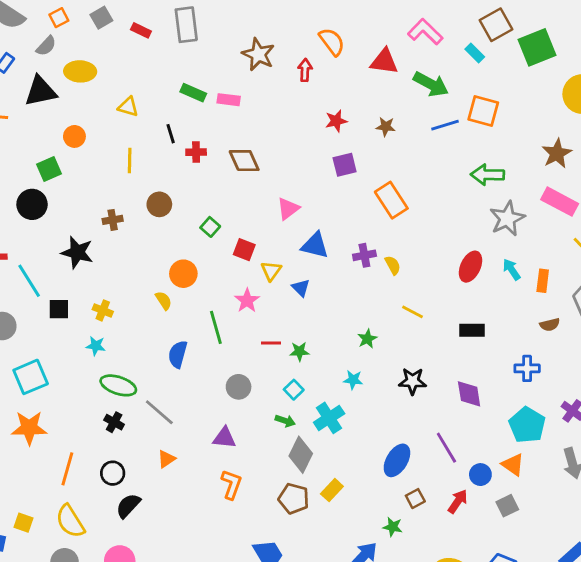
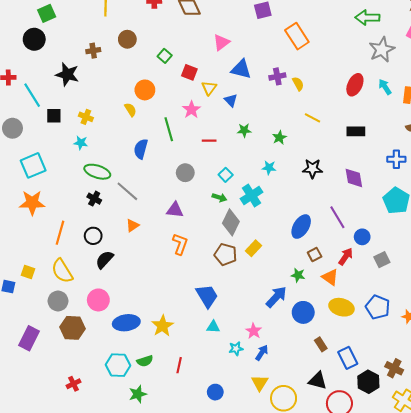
green star: (299, 351) -> (244, 130), moved
orange triangle: (513, 465) -> (330, 277), moved

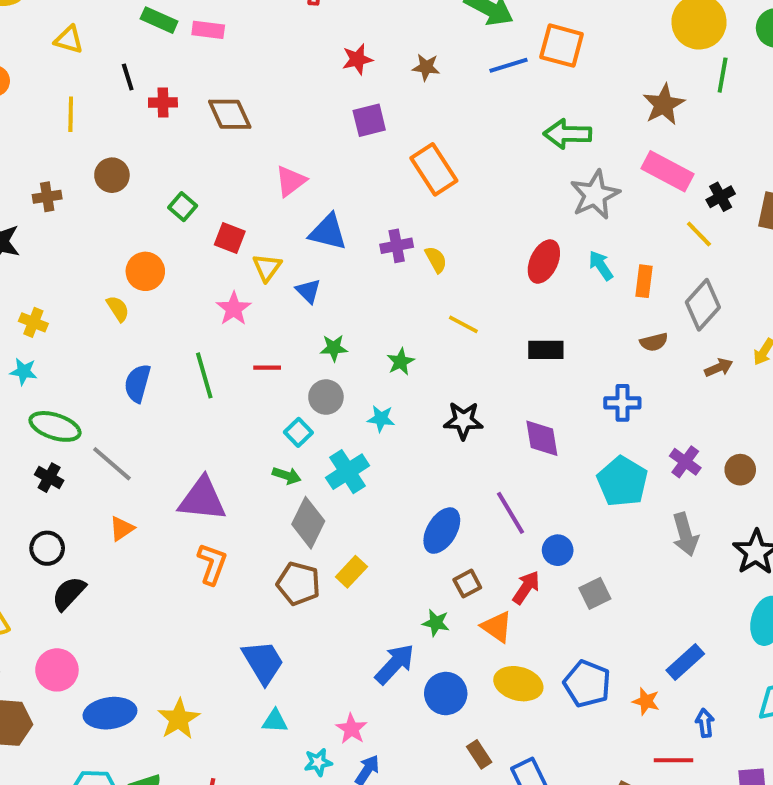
green line: (169, 129) -> (204, 375), moved
gray circle: (185, 173) -> (326, 397), moved
purple triangle: (175, 210) -> (202, 499), size x1.5

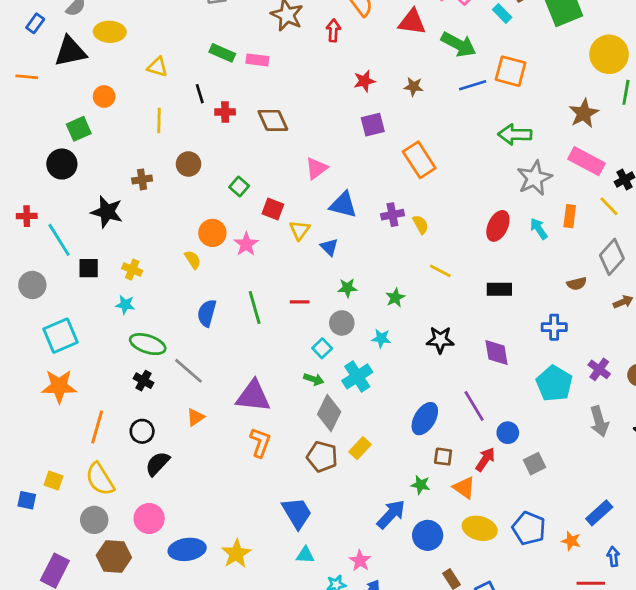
orange rectangle: (644, 281) -> (570, 216), moved
pink star: (234, 309) -> (246, 244), moved
brown square: (467, 584) -> (443, 457), turned 36

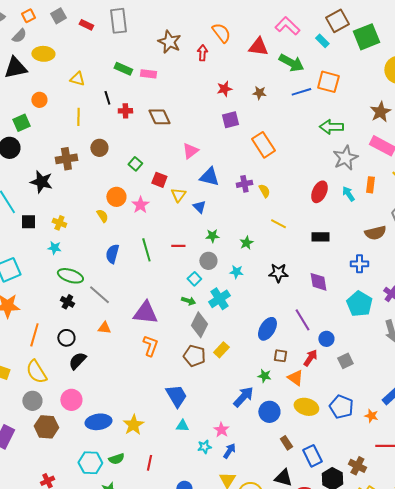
brown cross: (142, 179) -> (66, 159), size x1.5
brown semicircle: (577, 284) -> (375, 233), size x1.5
orange triangle: (196, 417) -> (104, 328), turned 40

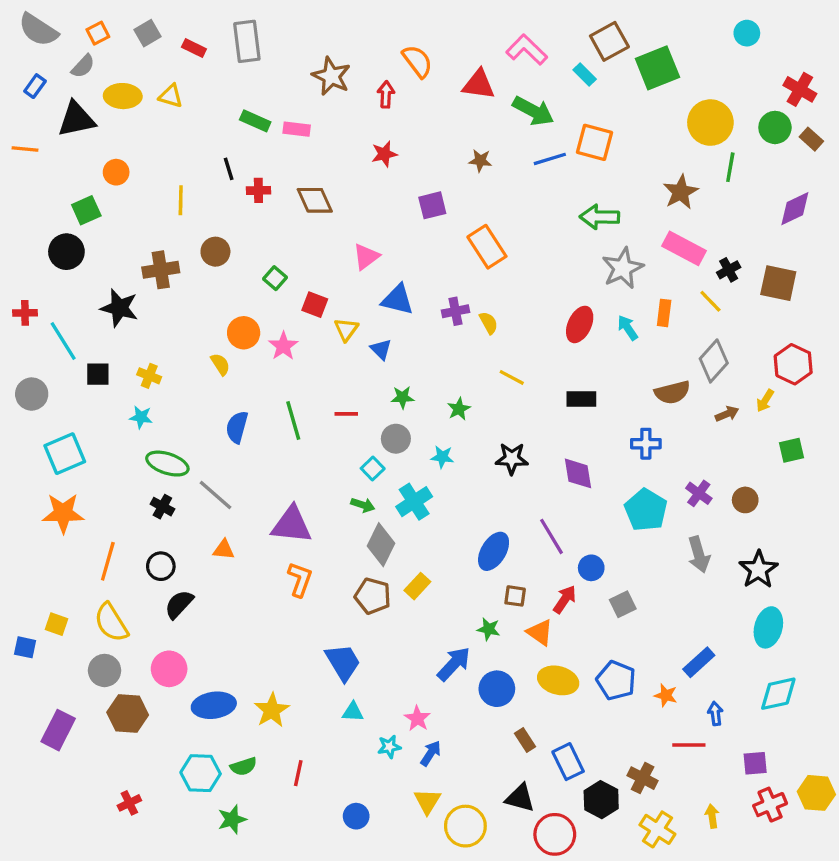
yellow triangle: (77, 79) -> (171, 96), moved
red star: (224, 89) -> (384, 154), moved

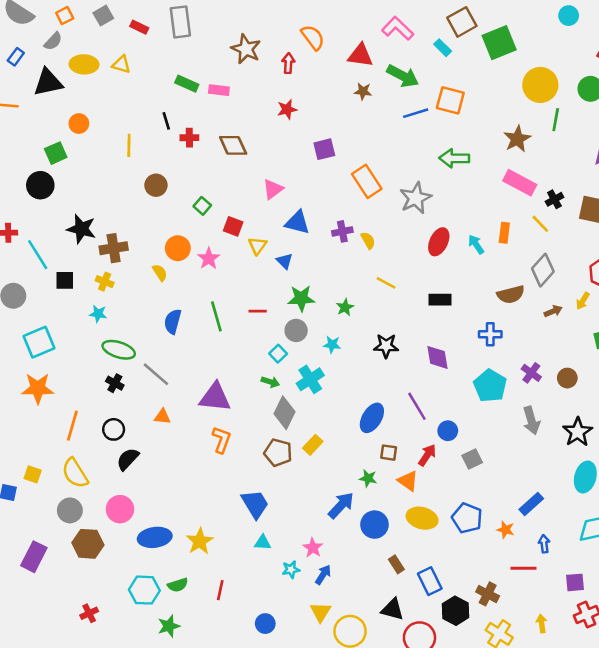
brown star: (480, 161) -> (363, 91), moved
gray star: (623, 268) -> (416, 198), moved
brown cross: (161, 270) -> (114, 248), moved
green star: (402, 397) -> (301, 298), size x1.5

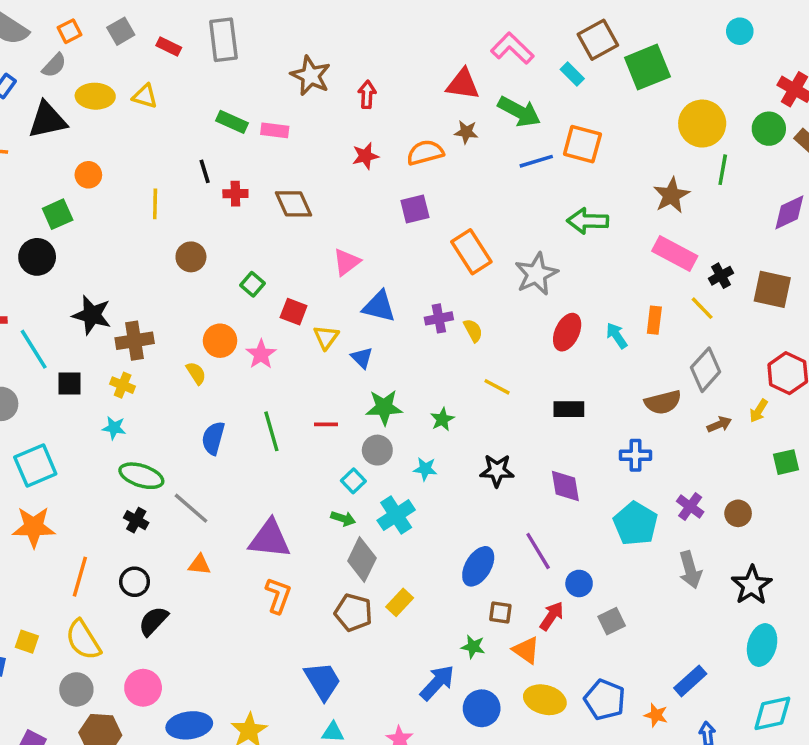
orange semicircle: (313, 37) -> (425, 153), moved, turned -68

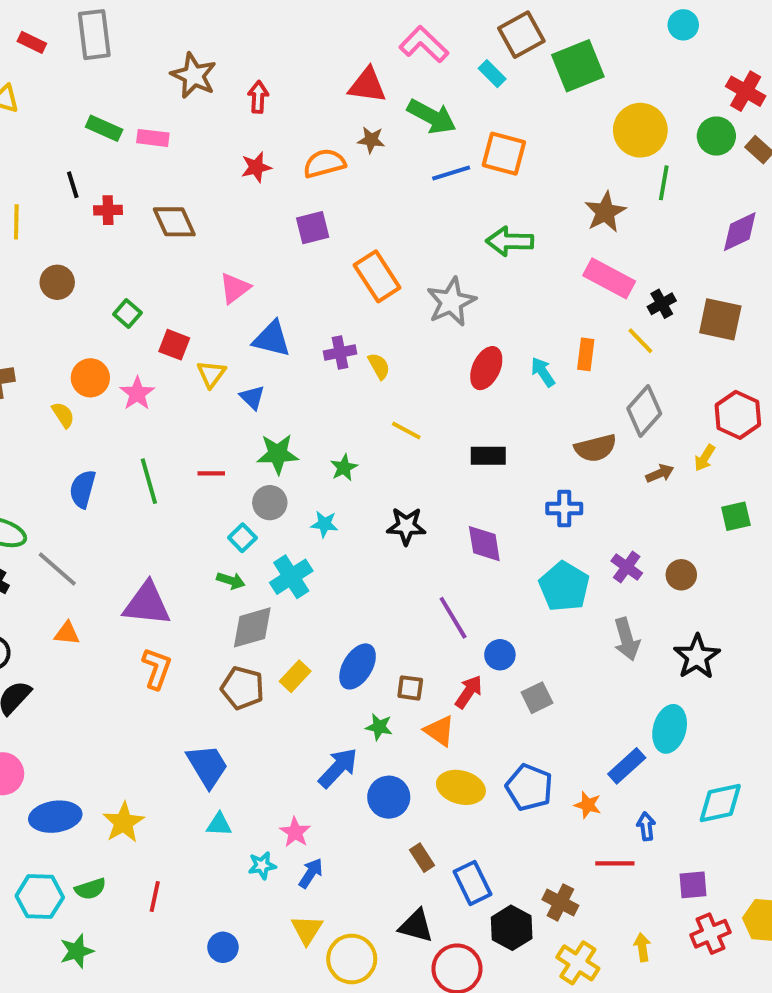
gray diamond: (362, 560) -> (252, 627), turned 48
blue ellipse: (478, 566) -> (358, 666), moved
cyan ellipse: (762, 645) -> (670, 729), moved

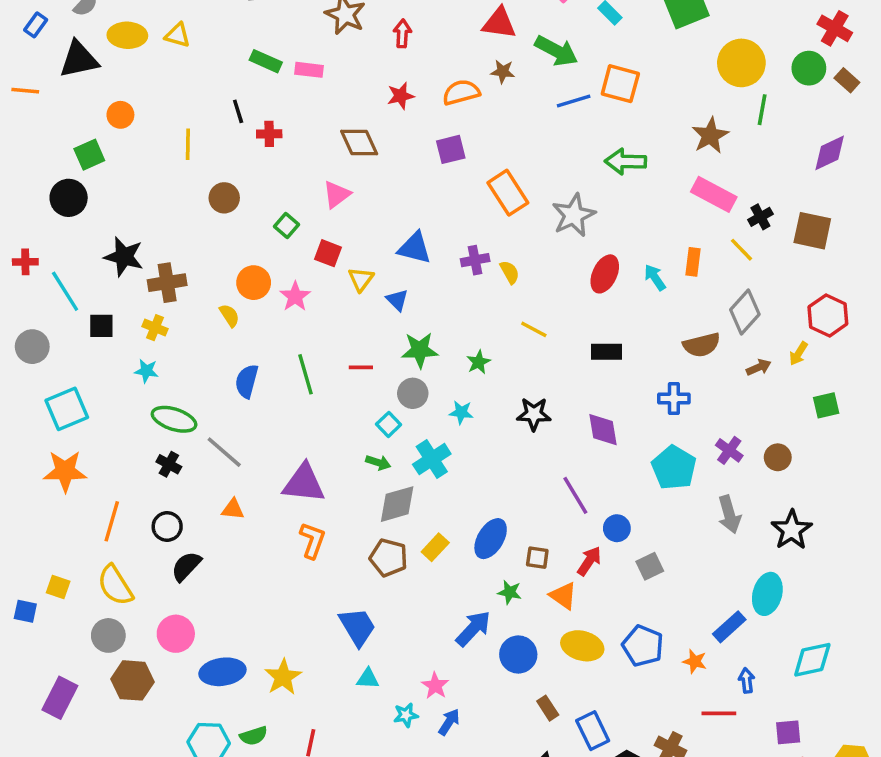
brown diamond: (174, 222) -> (359, 142), moved
pink triangle: (235, 288) -> (337, 194), moved

